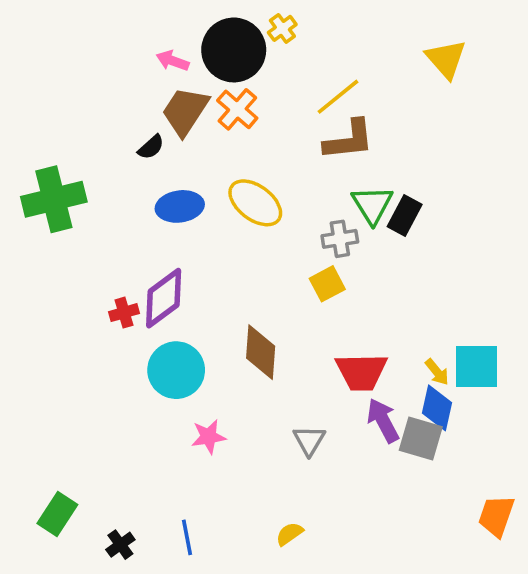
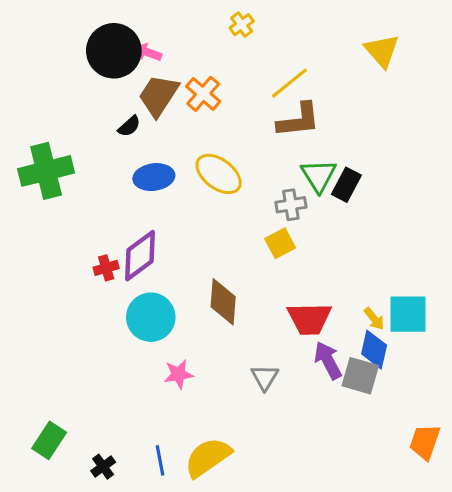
black circle: (234, 50) -> (114, 51), moved
yellow semicircle: (289, 534) -> (208, 457), moved, size x2.0

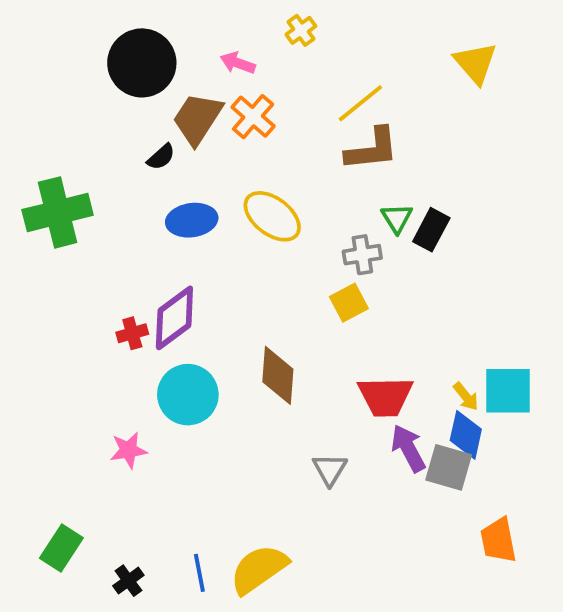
pink arrow: (148, 52) -> (238, 63), moved
green triangle: (319, 176) -> (397, 218), size x0.7
pink star: (179, 374) -> (128, 450), moved
orange trapezoid: (425, 442) -> (498, 540), moved, turned -30

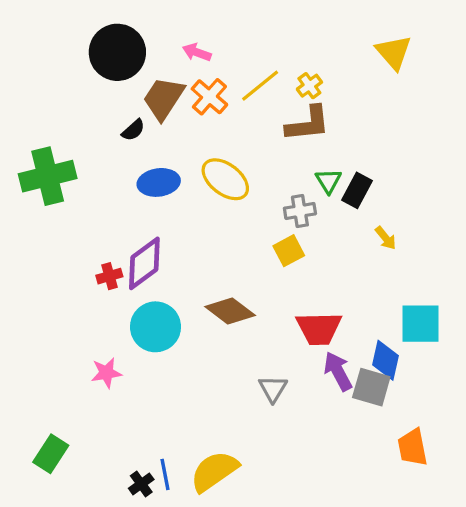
yellow cross: (301, 30) -> (309, 86), moved
yellow line: (360, 103) -> (260, 86), moved
brown diamond: (278, 375) -> (230, 311), turned -57
yellow arrow: (466, 397) -> (386, 238), moved
black cross: (128, 581) -> (141, 484), moved

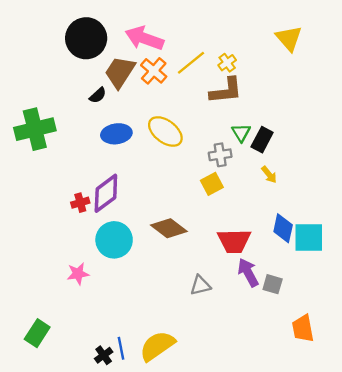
pink arrow: (197, 52) -> (144, 38), size x1.8
yellow arrow: (386, 238) -> (269, 175), moved
blue diamond: (386, 360) -> (283, 228), moved
gray square: (371, 387) -> (273, 284), size x0.7
gray triangle: (273, 389) -> (200, 285), turned 45

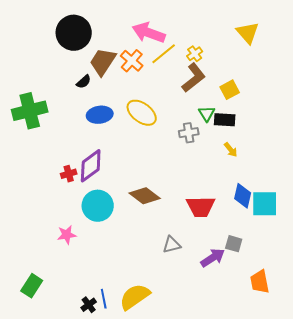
pink arrow: (144, 38) -> (149, 33), moved
brown L-shape: (226, 91) -> (194, 78), turned -32
black rectangle: (262, 140) -> (225, 120), turned 65
yellow square: (212, 184) -> (230, 90), moved
purple arrow: (248, 273) -> (213, 258), moved, turned 85

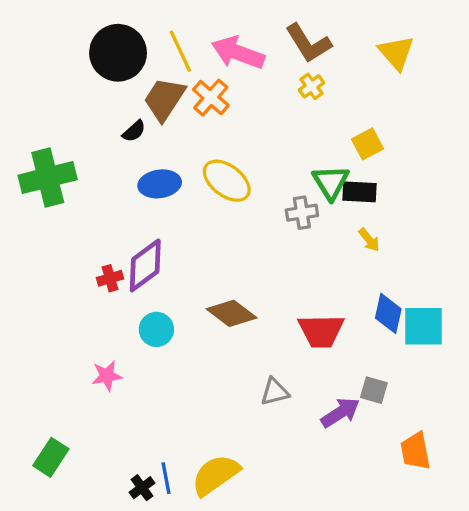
yellow line: (164, 54) -> (180, 51), moved, turned -76
brown L-shape: (194, 78) -> (308, 43), moved, turned 96
green triangle: (207, 114) -> (331, 182), size x1.4
cyan circle: (98, 206) -> (156, 329), size x0.7

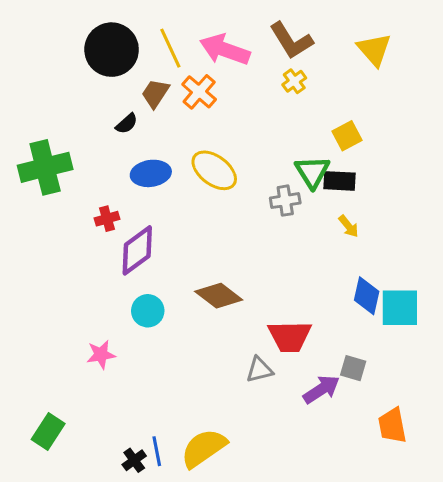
brown trapezoid: (164, 99) -> (155, 93), size x0.7
red cross: (110, 278) -> (107, 219), moved
red trapezoid: (321, 331) -> (290, 336), moved

